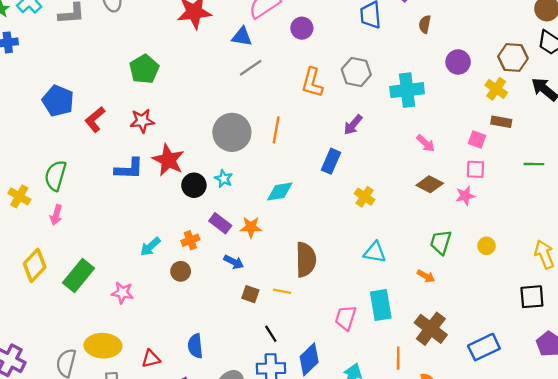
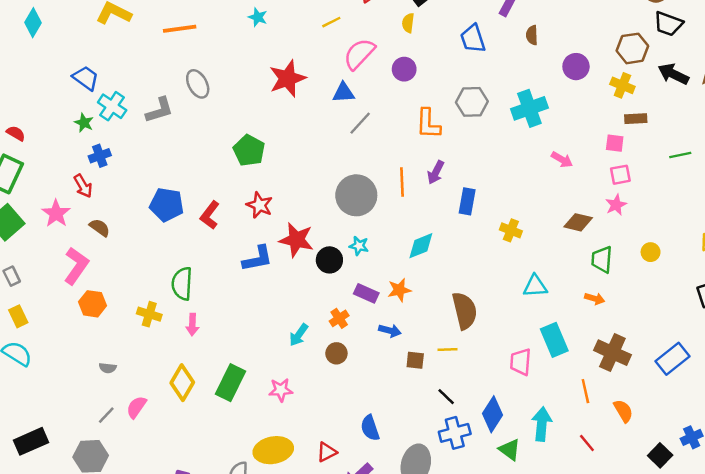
red star: (142, 121) -> (260, 205), turned -30
purple arrow: (353, 125) -> (436, 172), moved
brown diamond: (430, 184) -> (578, 222), moved

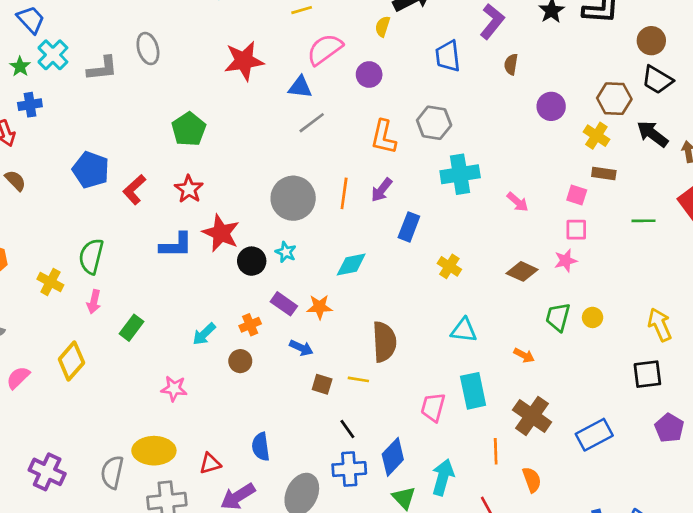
cyan cross: (529, 108) -> (460, 174), moved
green trapezoid: (602, 260) -> (558, 317), moved
green rectangle: (230, 383) -> (131, 328), moved, size x0.7

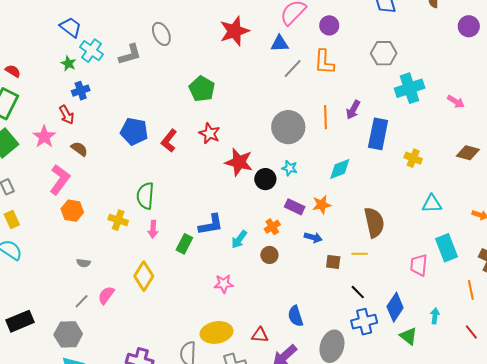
orange L-shape: (384, 137) -> (324, 62), moved
blue rectangle: (409, 227) -> (378, 134), size x1.4
blue L-shape: (176, 245) -> (211, 225), moved
red triangle: (210, 464) -> (260, 335), turned 30
cyan arrow: (443, 477) -> (435, 316), size x0.6

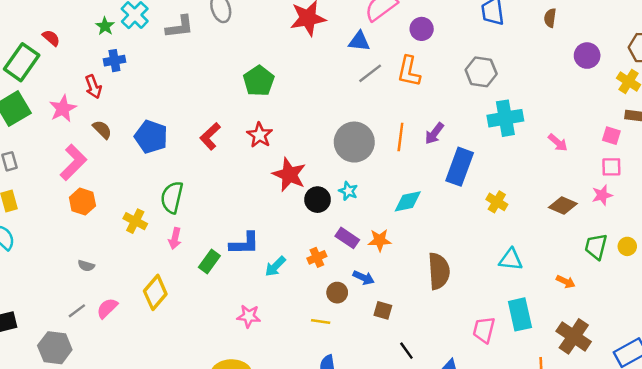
red semicircle: (13, 71) -> (51, 38), moved
blue pentagon: (134, 131) -> (151, 137), moved
yellow line: (360, 254) -> (321, 321), moved
brown circle: (269, 255) -> (337, 293), moved

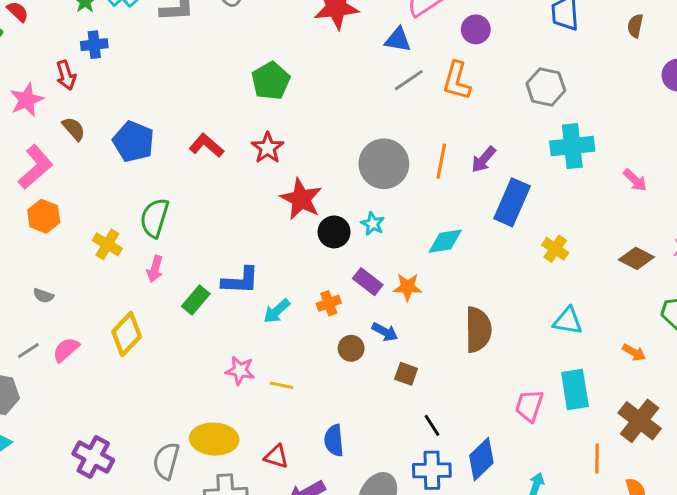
red L-shape: (210, 136) -> (206, 145), turned 80
yellow line: (321, 321) -> (282, 385), moved

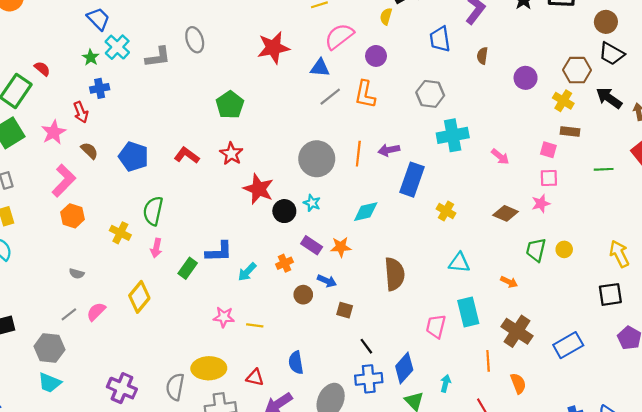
brown semicircle: (635, 26) -> (482, 56), moved
purple arrow: (483, 159) -> (389, 150), turned 42

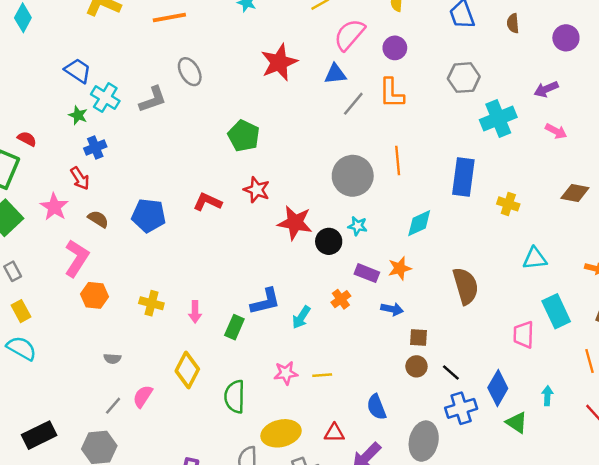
purple arrow: (389, 150) -> (546, 89), moved
green semicircle: (153, 211) -> (235, 397), moved
brown circle: (303, 295) -> (416, 366), moved

